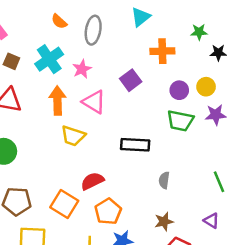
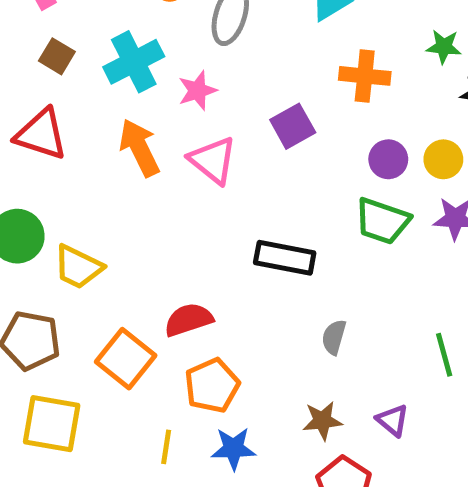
orange arrow: (57, 101) -> (139, 148), turned -32
yellow trapezoid: (73, 136) -> (78, 267), moved
purple triangle: (211, 221) -> (393, 420), moved

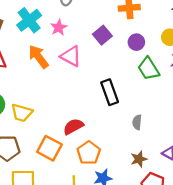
purple circle: (388, 159) -> (136, 42), moved
green trapezoid: (382, 221) -> (149, 69), turned 50
black rectangle: (285, 258) -> (110, 92), turned 70

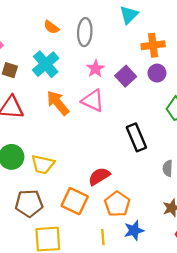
pink star: (59, 27) -> (95, 69), moved
purple circle: (136, 42) -> (157, 73), moved

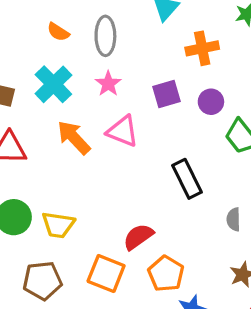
pink star: (95, 69) -> (108, 84), moved
purple circle: (157, 73) -> (211, 102), moved
purple square: (126, 76) -> (166, 94), turned 30

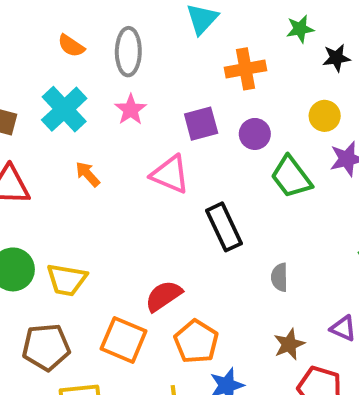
pink triangle: (123, 131) -> (170, 174), moved
orange arrow: (74, 137) -> (88, 174), size x0.6

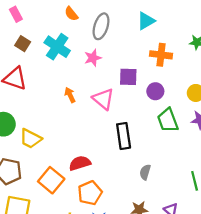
cyan cross: (64, 109) -> (57, 47), turned -30
orange arrow: (88, 174) -> (70, 95), moved

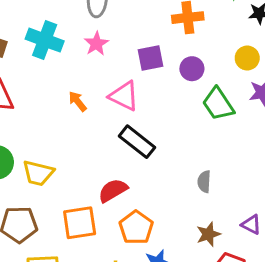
black rectangle: (124, 136) -> (137, 142), moved, turned -30
orange square: (51, 180) -> (80, 223), turned -35

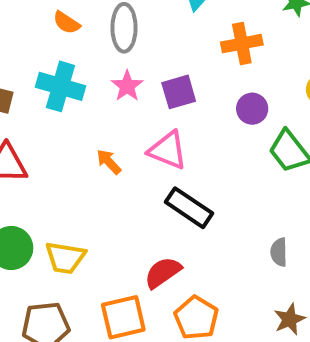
purple square: (151, 58) -> (179, 92), moved

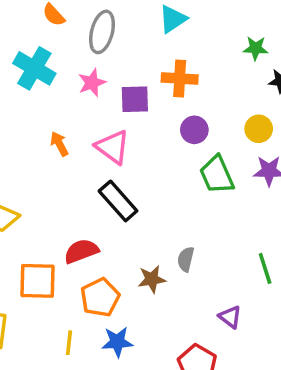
orange cross: (242, 44) -> (180, 79), moved
brown star: (290, 319) -> (152, 279), moved

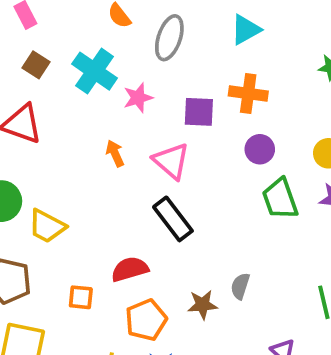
pink star: (92, 83) -> (138, 98), moved
orange square: (37, 281) -> (81, 297), size x0.6

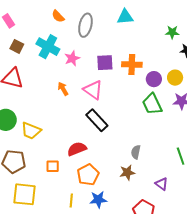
cyan triangle: (246, 30) -> (125, 17), turned 30
orange cross: (248, 93) -> (132, 65), moved
purple circle: (260, 149) -> (154, 79), moved
brown star: (202, 305) -> (127, 172), moved

